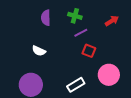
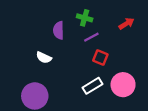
purple semicircle: (46, 18) -> (59, 30), moved
white rectangle: (76, 85) -> (92, 86), moved

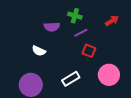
purple semicircle: (59, 30) -> (52, 27), turned -91
white rectangle: (92, 86) -> (71, 79), moved

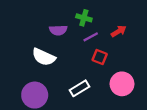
red arrow: (112, 21) -> (119, 31), moved
white semicircle: (39, 51) -> (44, 57), size x1.5

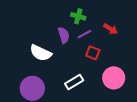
purple semicircle: (58, 30) -> (64, 35), moved, turned -105
red arrow: (119, 31) -> (111, 29), turned 64

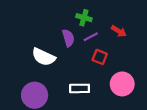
white rectangle: (74, 82) -> (79, 88), turned 30

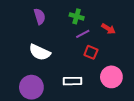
purple semicircle: (68, 38) -> (40, 16), moved

